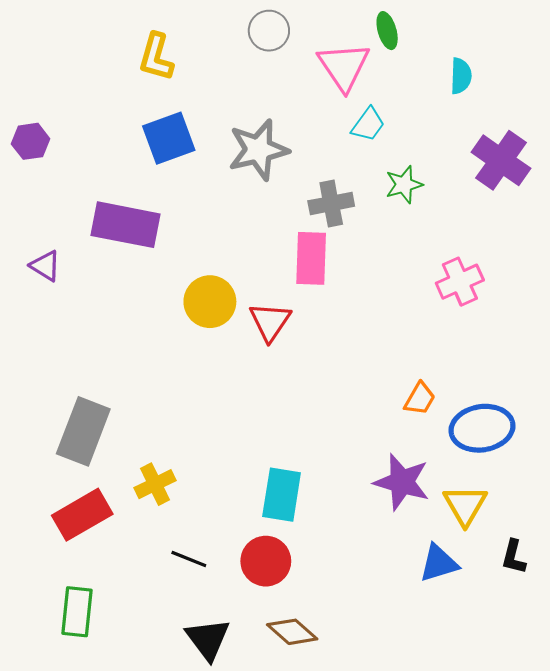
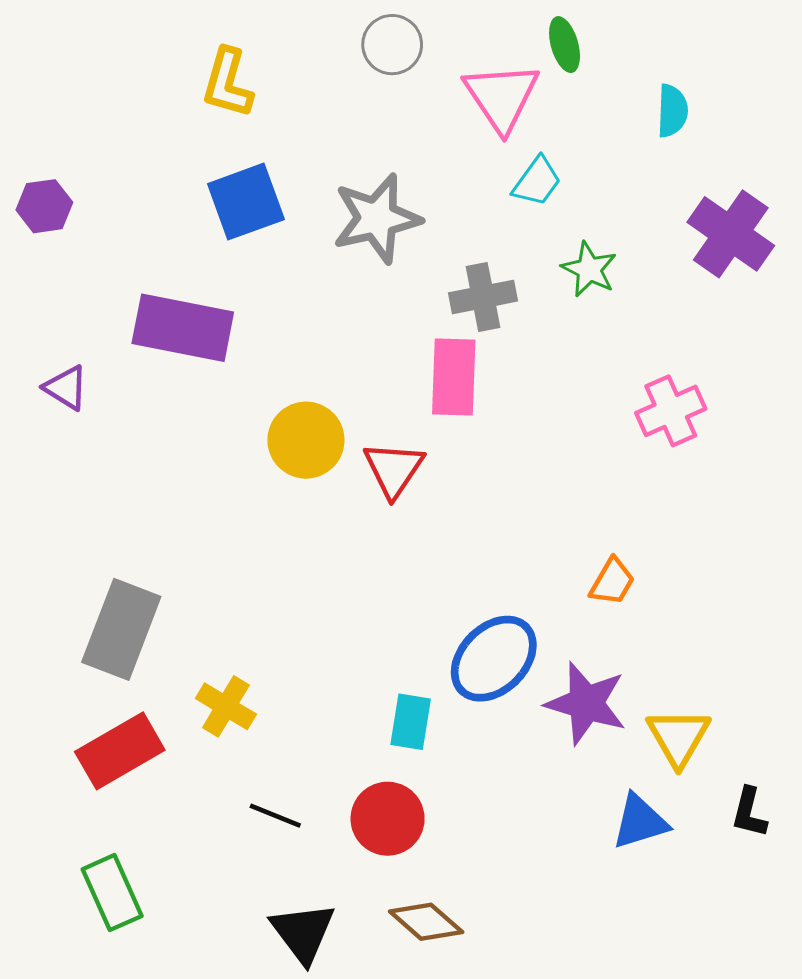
green star: (404, 185) -> (589, 269), turned -30
blue ellipse: (482, 428) -> (494, 659), moved, turned -36
yellow cross: (155, 484) -> (226, 706), turned -33
cyan rectangle: (282, 495) -> (411, 722), size x0.7
green rectangle: (77, 612) -> (112, 893), turned -30

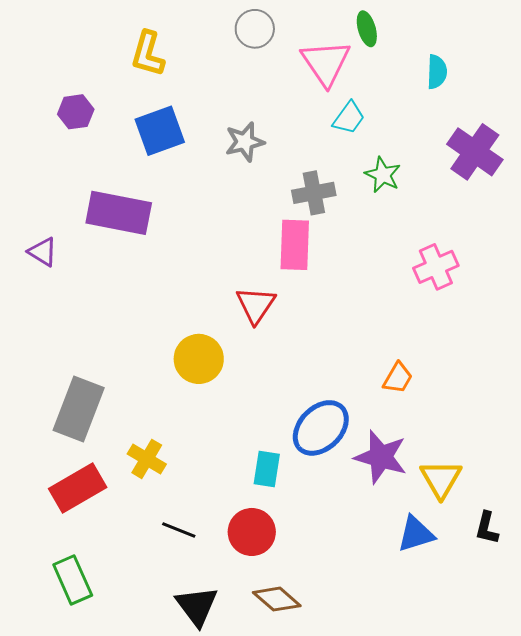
purple hexagon: (44, 206) -> (76, 112), moved
gray star: (377, 218) -> (245, 142), size x0.7
yellow circle: (306, 440) -> (199, 359), moved

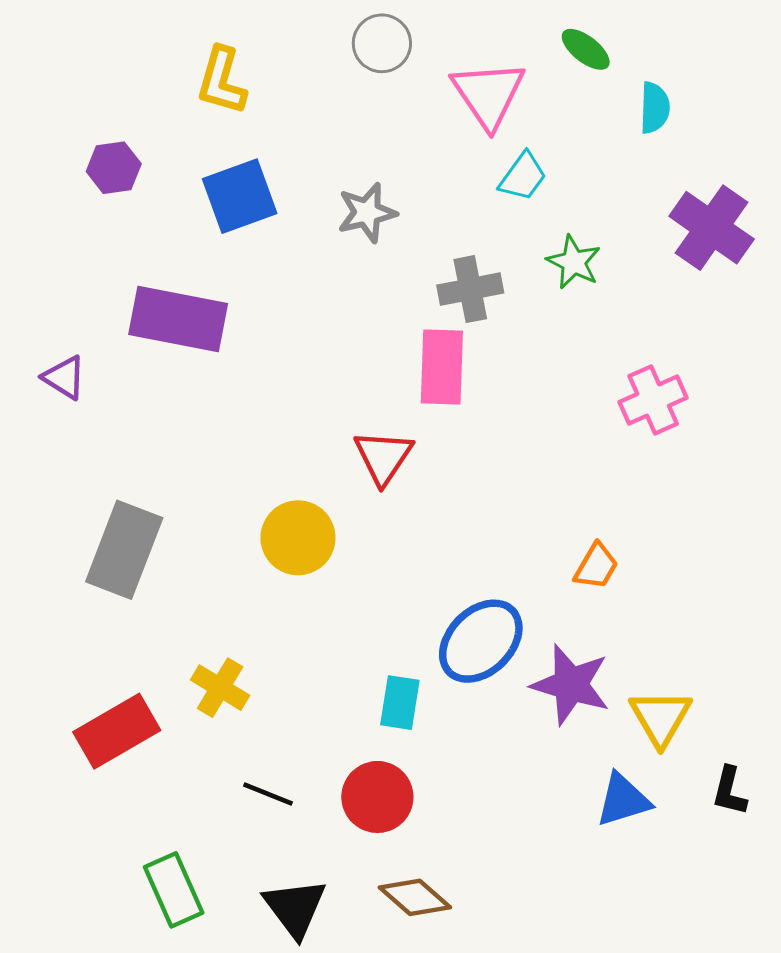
green ellipse: (367, 29) -> (586, 49), moved, turned -36
gray rectangle: (79, 409) -> (124, 550), moved
green rectangle: (73, 580) -> (174, 890), moved

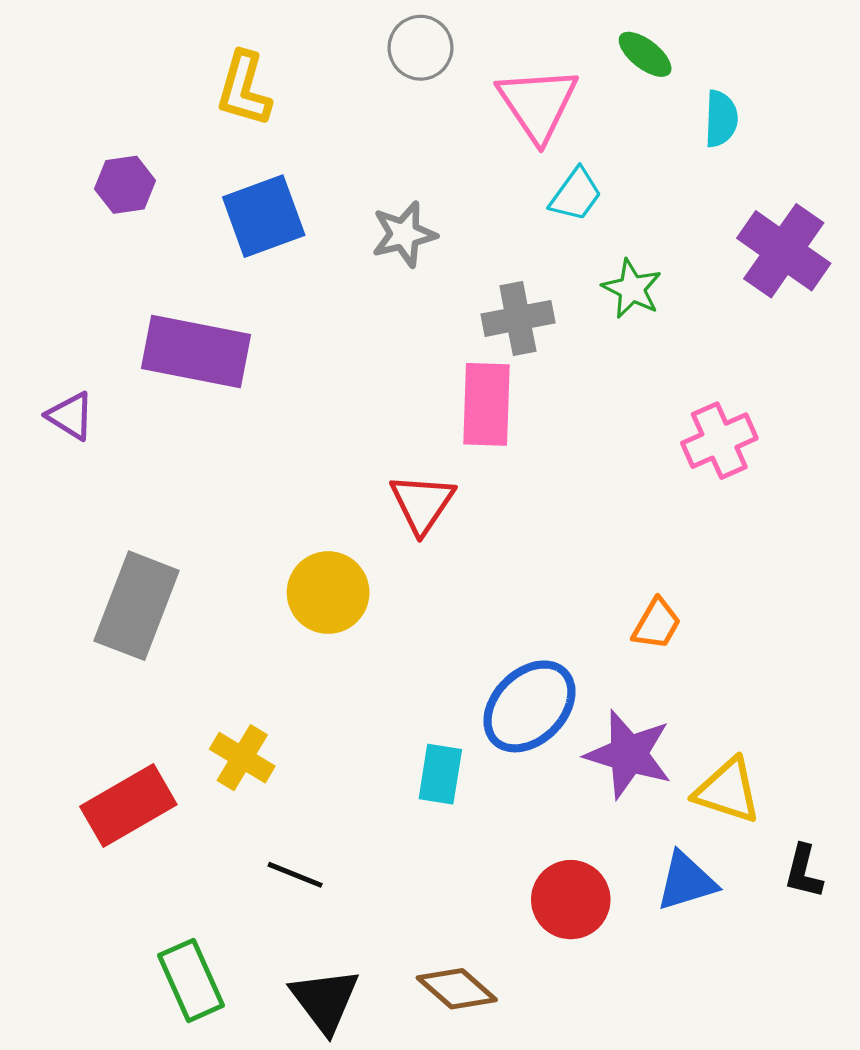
yellow triangle: (661, 718) -> (728, 791), turned -42
red circle: (377, 797) -> (571, 900), moved

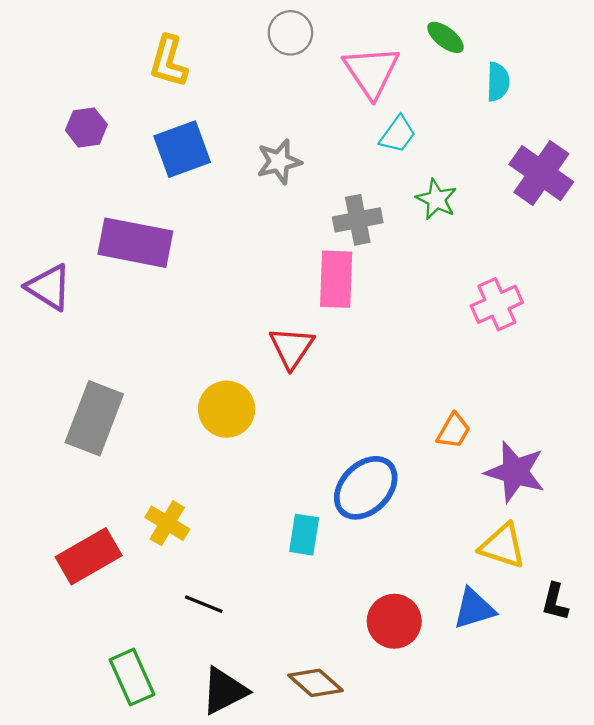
purple triangle: (71, 416) -> (49, 287), size x1.4
purple star: (629, 754) -> (515, 472), moved
black triangle: (325, 1000) -> (224, 691), turned 40

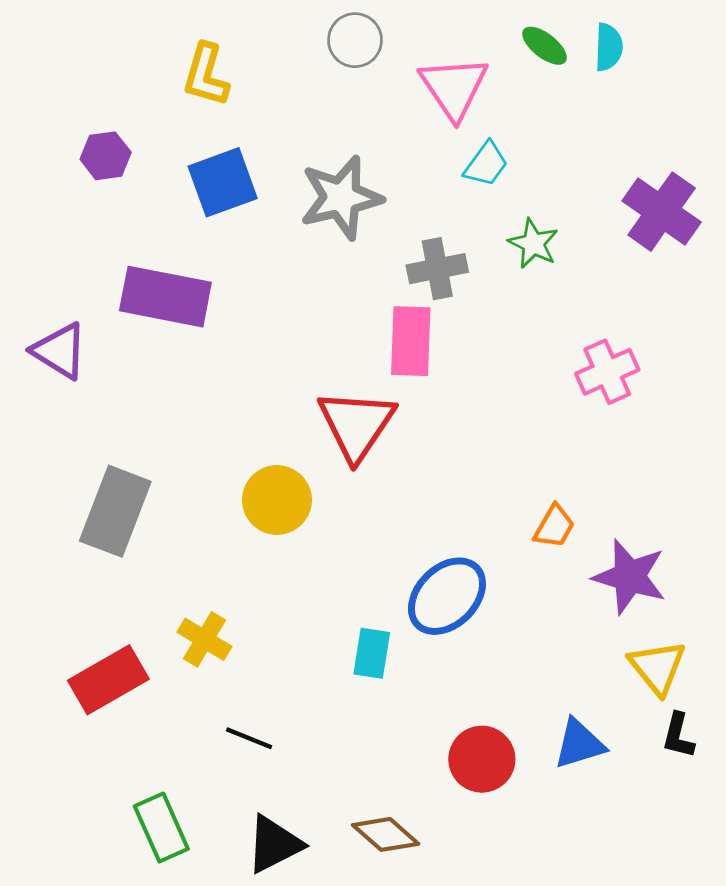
cyan semicircle: (498, 82) -> (609, 47), moved
gray star: (279, 162) -> (341, 198), size x1.5
red triangle: (292, 348) -> (356, 425), size x1.4
yellow triangle: (503, 546) -> (657, 667), moved, turned 33

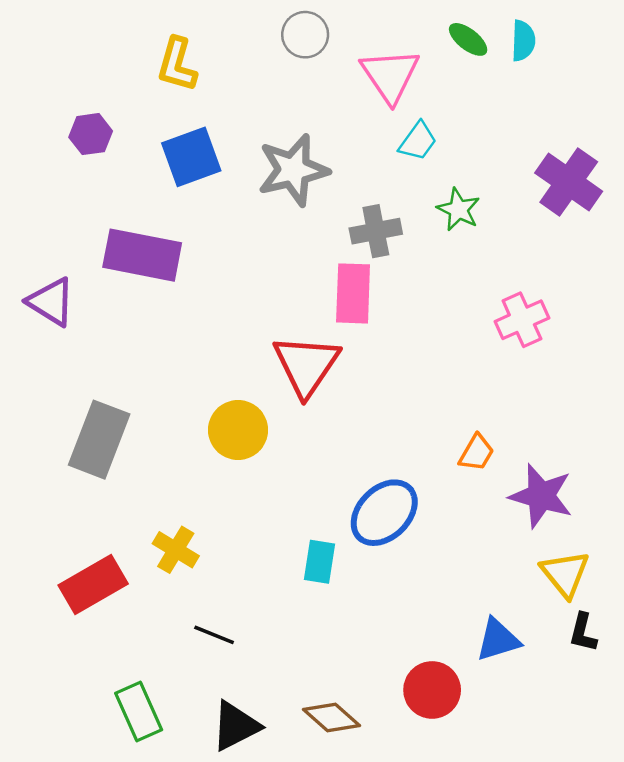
red circle: (482, 759) -> (432, 690), moved

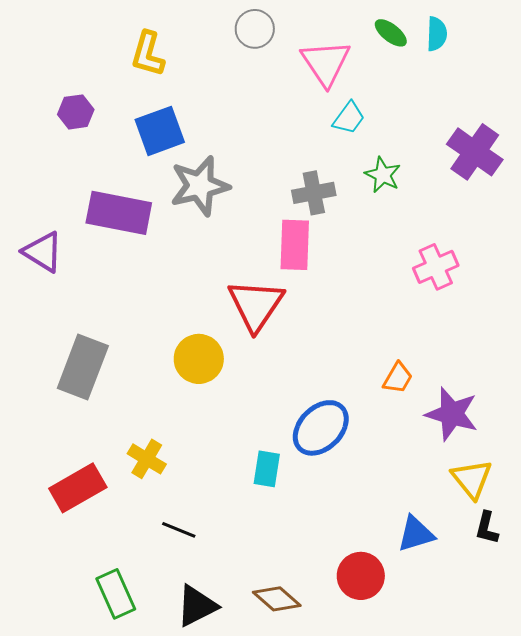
gray star: (293, 170) -> (200, 186), moved

